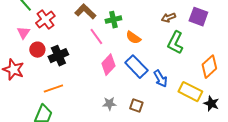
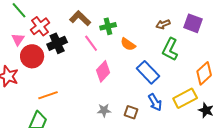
red circle: (37, 50) -> (32, 56), size x1.5
black cross: (58, 56) -> (57, 43), moved
blue rectangle: (136, 67) -> (148, 72), moved
blue arrow: (160, 79) -> (155, 102), moved
yellow rectangle: (190, 92) -> (185, 98), turned -55

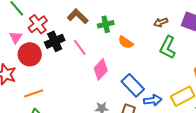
pink line: (91, 43) -> (80, 47), moved
blue rectangle: (148, 72) -> (133, 85), moved
orange line: (48, 95) -> (34, 93), moved
blue arrow: (155, 102) -> (153, 100), turned -66

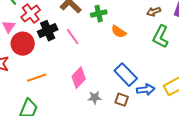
pink diamond: (101, 69) -> (79, 78), moved
orange line: (34, 93) -> (37, 78), moved

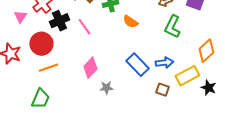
red circle: (23, 44) -> (41, 44), moved
blue arrow: (146, 90) -> (164, 63), moved
brown square: (122, 100) -> (162, 90), moved

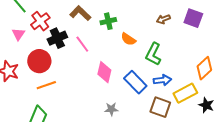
green L-shape: (172, 27) -> (153, 54), moved
pink diamond: (90, 68) -> (104, 72), moved, turned -30
gray star: (106, 88) -> (111, 109), moved
brown square: (162, 90) -> (160, 107), size x1.5

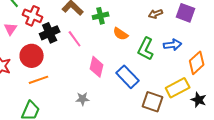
red cross: (40, 21) -> (33, 16), turned -30
blue arrow: (162, 80) -> (173, 45), moved
gray star: (111, 109) -> (83, 99), moved

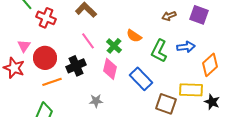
green cross: (101, 16) -> (114, 46), moved, turned -35
pink triangle: (11, 29) -> (24, 46), moved
black cross: (50, 33) -> (76, 66), moved
yellow rectangle: (178, 88) -> (191, 90), turned 30

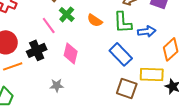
green cross: (114, 46) -> (67, 14), moved
green L-shape: (159, 51) -> (123, 22), moved, turned -30
blue rectangle: (141, 79) -> (121, 54), moved

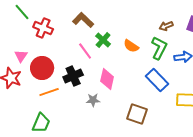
green L-shape: (123, 22) -> (159, 48), turned -150
gray star: (57, 85) -> (93, 100), moved
brown square: (127, 88) -> (137, 114), moved

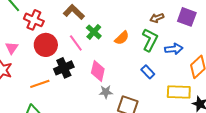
orange semicircle: (131, 46) -> (122, 38), turned -77
red circle: (42, 68) -> (46, 45), moved
blue rectangle: (157, 80) -> (148, 72), size x0.6
gray star: (93, 100) -> (106, 92), moved

